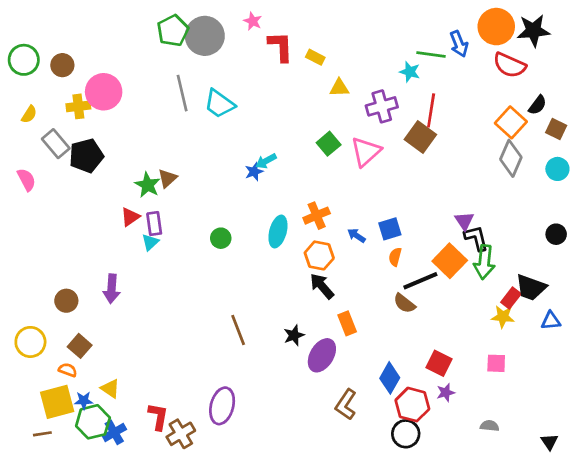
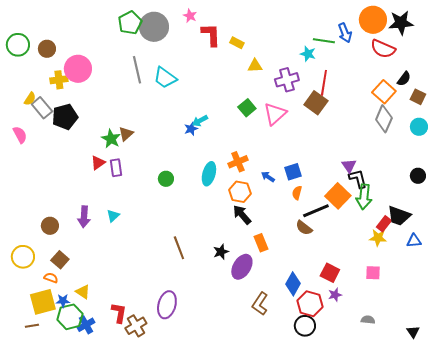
yellow semicircle: (29, 114) -> (30, 99), moved
cyan triangle: (150, 242) -> (113, 216), moved

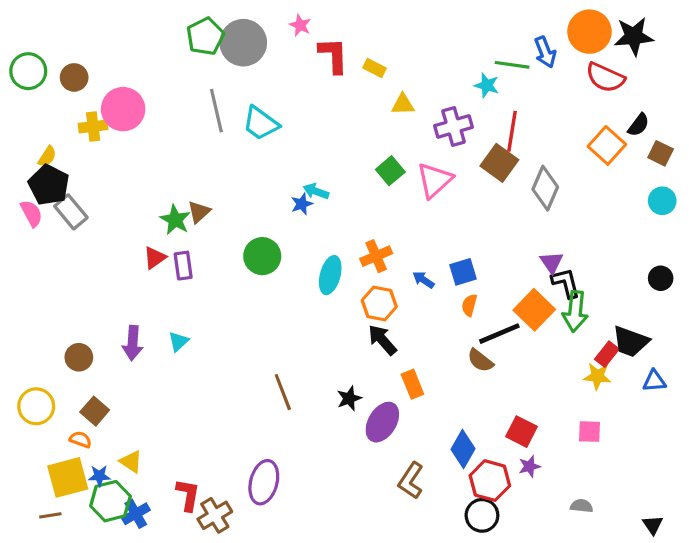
gray rectangle: (42, 108) -> (71, 212), moved
black pentagon: (65, 117) -> (49, 185), moved, turned -30
gray diamond: (384, 119) -> (545, 188), moved
cyan arrow: (200, 121) -> (316, 191), turned 49
green circle: (166, 179) -> (262, 256), moved, size x1.5

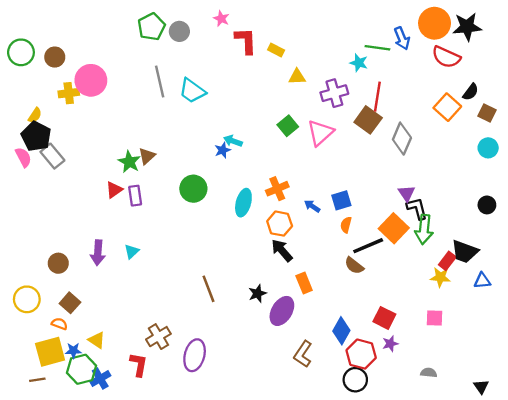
gray circle: (243, 43) -> (179, 31), size x0.6
brown cross: (215, 515) -> (158, 337), moved

